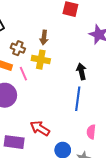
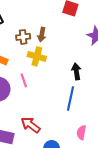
brown cross: (18, 48) -> (23, 37), moved, turned -32
pink line: (23, 74) -> (24, 80), moved

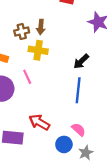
black arrow: (76, 71) -> (81, 61), turned -119
pink semicircle: (81, 132) -> (79, 130), moved, turned 128

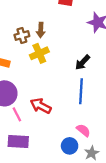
yellow cross: (38, 50) -> (39, 53), turned -30
pink line: (27, 77) -> (17, 114), moved
red arrow: (39, 122) -> (41, 106), moved

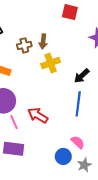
yellow cross: (39, 53) -> (51, 63), moved

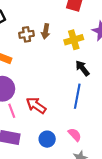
yellow cross: (51, 63) -> (74, 40), moved
black arrow: (82, 76) -> (82, 68), turned 91
blue circle: (63, 156) -> (47, 139), moved

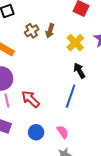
brown cross: (27, 34) -> (32, 31), turned -32
yellow cross: (74, 40) -> (75, 43), turned -36

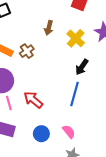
brown cross: (32, 31) -> (27, 51), moved
black arrow: (79, 71) -> (82, 67), turned -112

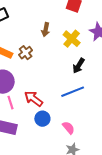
blue line: (74, 94) -> (73, 92), turned 55
blue circle: (41, 134) -> (42, 119), moved

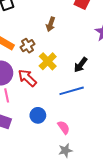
yellow cross: (72, 39) -> (48, 61), moved
red arrow: (34, 99) -> (27, 78), moved

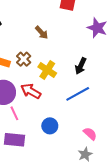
brown arrow: (51, 24) -> (42, 33), turned -48
pink semicircle: (64, 127) -> (90, 134), moved

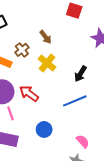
brown cross: (24, 59) -> (22, 50), moved
yellow cross: (47, 70) -> (47, 63), moved

